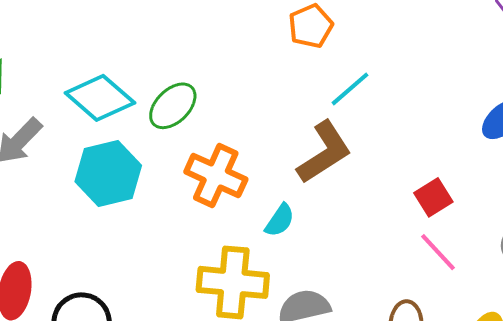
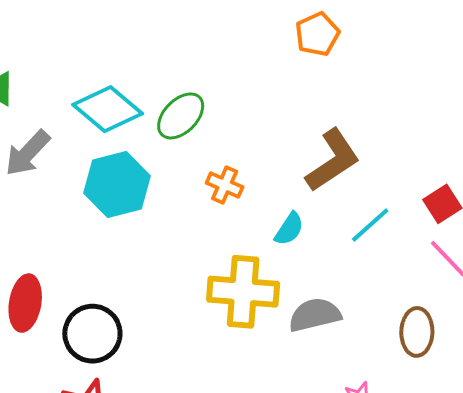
cyan line: (350, 89) -> (370, 225), moved
orange cross: (216, 175) -> (225, 185), size x0.6

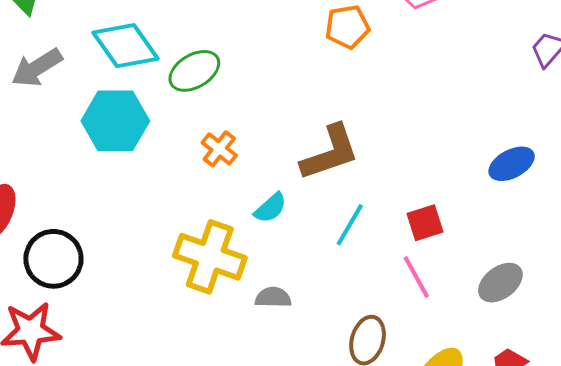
cyan line: (370, 225) -> (350, 225), turned -33
gray semicircle: (315, 315) -> (273, 297), size x0.7

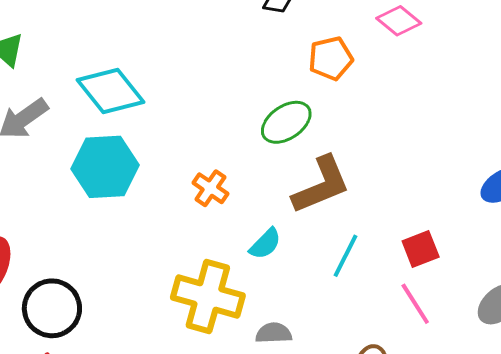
green ellipse: (194, 71) -> (286, 122), moved

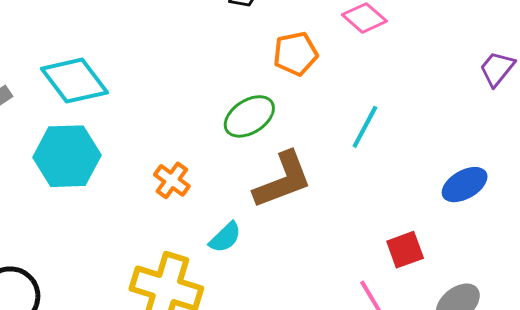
red square: (421, 249) -> (405, 250), moved
cyan line: (346, 256) -> (365, 127), moved

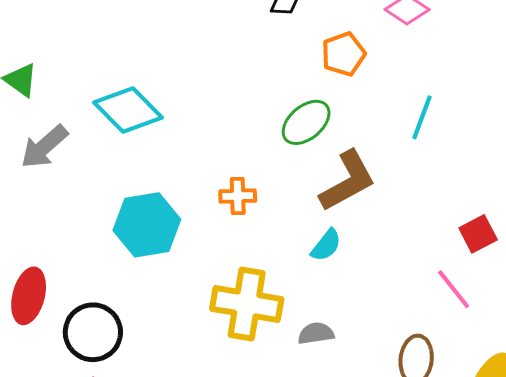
cyan hexagon: (67, 156) -> (147, 225), moved
orange cross: (172, 180) -> (238, 196), turned -30
cyan semicircle: (225, 237) -> (326, 245), moved

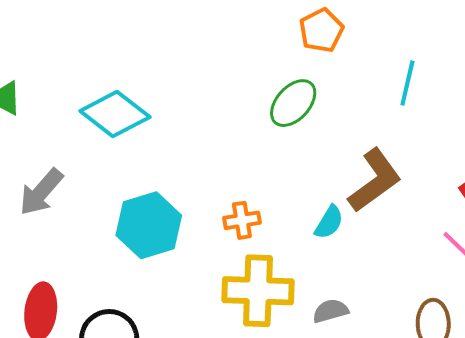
gray arrow: (44, 147) -> (41, 192), moved
brown L-shape: (348, 181) -> (375, 180), moved
orange cross: (238, 196) -> (242, 220), moved

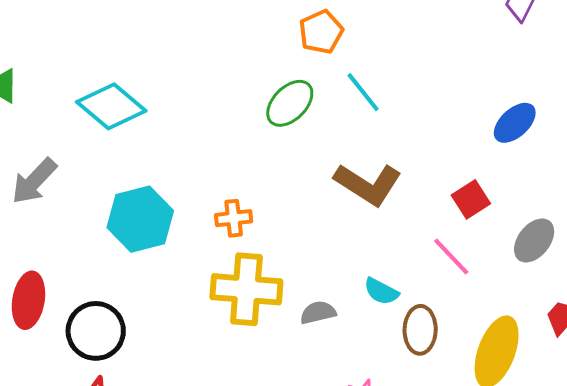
cyan line: (407, 83) -> (363, 92), moved, turned -54
brown L-shape: (375, 180) -> (368, 184), turned 66
cyan semicircle: (329, 222) -> (381, 291), moved, turned 84

